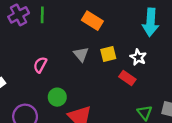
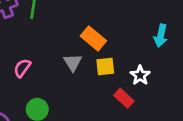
orange rectangle: (92, 21) -> (93, 38), moved
cyan arrow: (151, 22) -> (161, 36), size x0.7

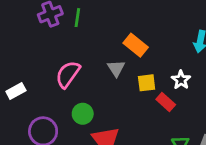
yellow square: (105, 67) -> (147, 83), moved
pink semicircle: (22, 68) -> (68, 74), size x1.5

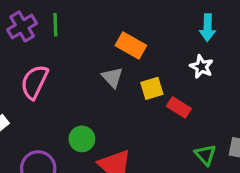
pink semicircle: (68, 74) -> (34, 82), moved
white star: (181, 80) -> (201, 67), moved

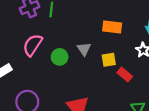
orange rectangle: (131, 45) -> (112, 27), moved, turned -30
green circle: (82, 139) -> (60, 57), moved

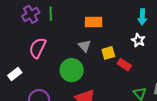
orange rectangle: (112, 27) -> (94, 22), moved
green circle: (60, 57) -> (72, 70), moved, size x1.5

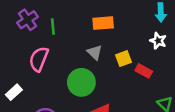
green line: (51, 14) -> (53, 26), moved

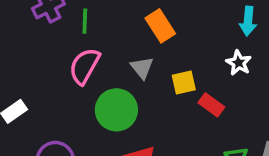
orange rectangle: (103, 23) -> (160, 26), turned 54
pink semicircle: (39, 59) -> (84, 66), moved

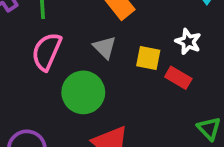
white star: (239, 63) -> (188, 42), moved
yellow square: (184, 83) -> (148, 58), turned 30

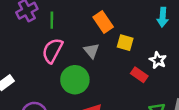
white star: (188, 42) -> (158, 60), moved
yellow square: (148, 58) -> (125, 43), moved

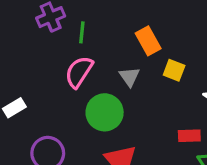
red rectangle: (139, 75) -> (189, 136), moved, turned -42

